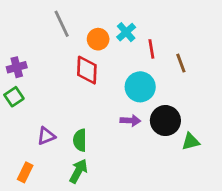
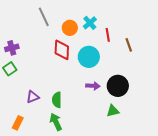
cyan circle: (140, 87) -> (89, 57), moved
green triangle: (191, 142) -> (113, 111), moved
green arrow: (78, 171) -> (56, 122), turned -54

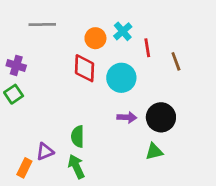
gray line: (44, 17) -> (42, 25), moved, turned -66
purple cross: (12, 48) -> (16, 65), turned 32
purple triangle: (33, 97) -> (45, 151), moved

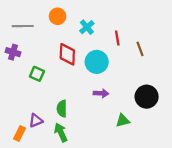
gray line: (42, 25) -> (23, 26), moved
cyan cross: (123, 31) -> (87, 27), moved
orange circle: (95, 38) -> (58, 16), moved
green square: (14, 94) -> (37, 74), moved, turned -32
black circle: (161, 117) -> (147, 97), moved

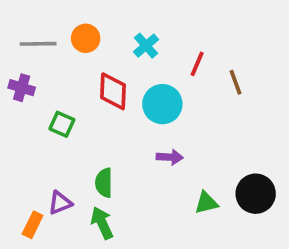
orange circle: (58, 16) -> (86, 38), moved
red line: (117, 38) -> (197, 64), turned 32
black circle: (147, 97) -> (256, 194), moved

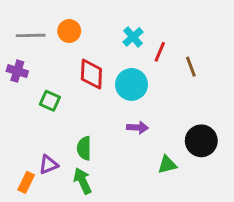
cyan cross: (146, 46) -> (133, 37), moved
black circle: (256, 194) -> (201, 141), moved

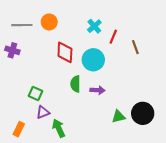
green square: (50, 101) -> (36, 93), moved
black circle: (201, 141) -> (143, 113), moved
green semicircle: (84, 148) -> (75, 84), moved
purple triangle: (48, 165) -> (43, 112), moved

